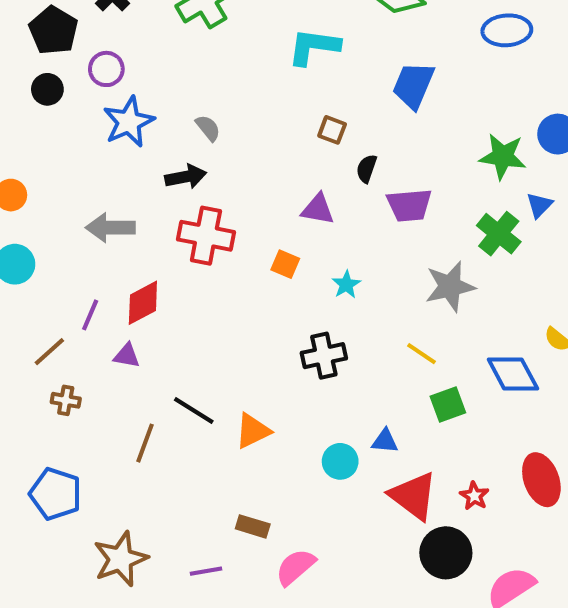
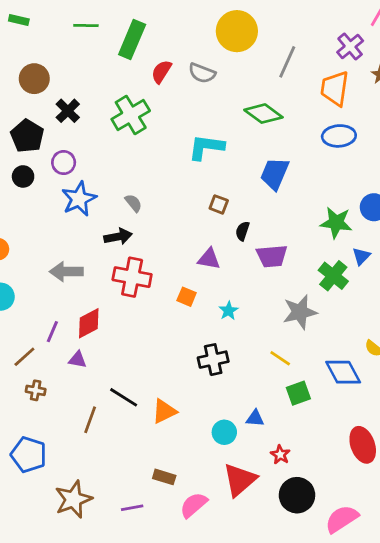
red triangle: (413, 496) -> (240, 480), moved, turned 42
red star: (474, 496) -> (280, 455), moved

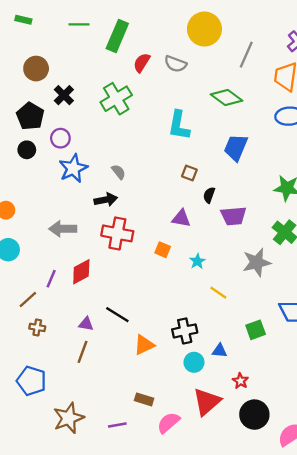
cyan L-shape: (206, 147) -> (179, 125), turned -88
yellow line: (280, 358) -> (218, 293), moved
purple triangle: (78, 360) -> (86, 324), moved
black cross: (213, 360) -> (185, 331), moved
black line: (124, 397) -> (117, 315), moved

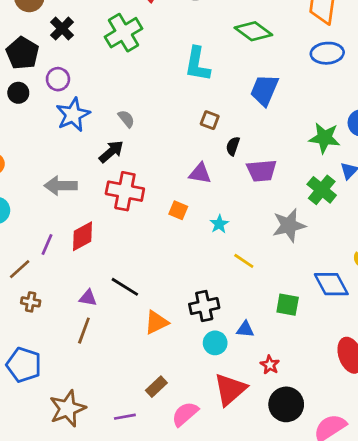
black arrow: (106, 200) -> (111, 152), turned -30
green square: (256, 330) -> (288, 305), turned 30
brown rectangle: (144, 399) -> (156, 387), turned -60

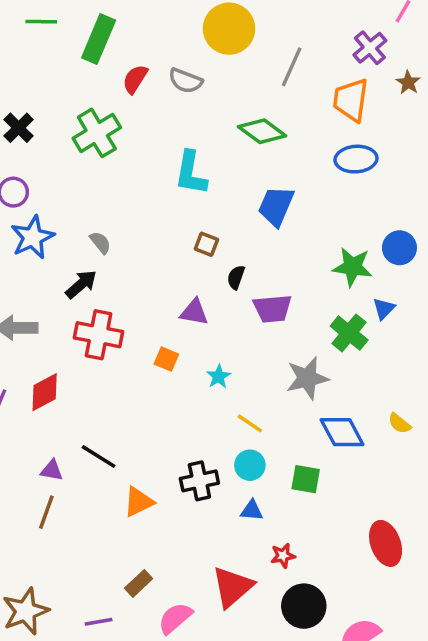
blue diamond: (331, 284) -> (342, 432), moved
cyan circle: (215, 343) -> (250, 465), moved
red star: (270, 365) -> (283, 556), turned 30

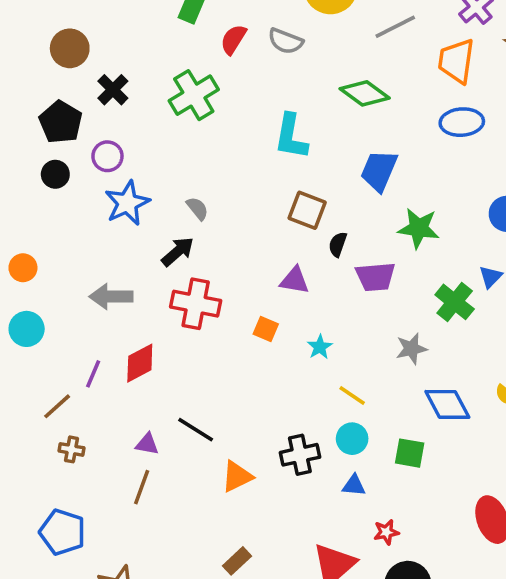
gray line: (292, 67) -> (395, 27), turned 39
brown square: (206, 244) -> (307, 210), size x1.5
green star: (353, 267) -> (419, 228), moved
gray star: (307, 378) -> (411, 349), size x0.7

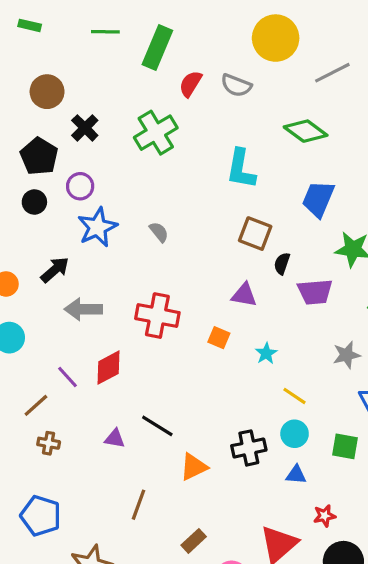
black arrow: (178, 252) -> (55, 270), moved
purple line: (93, 374) -> (68, 377), turned -65
brown line: (142, 487) -> (138, 505), moved

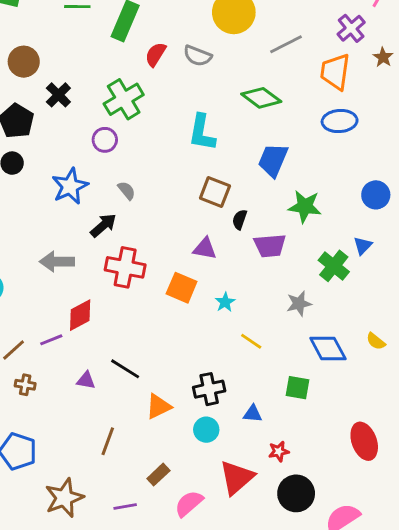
purple circle: (80, 186) -> (105, 140), moved
black arrow: (55, 270) -> (103, 225), moved
orange square: (219, 338) -> (182, 288), size x1.5
purple line: (68, 377) -> (51, 340), moved, turned -70
cyan circle: (295, 434) -> (206, 430), moved

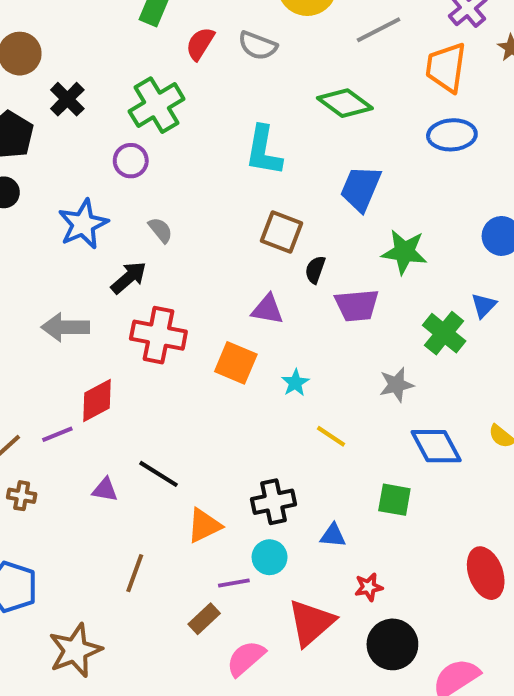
purple line: (125, 506) -> (234, 583), moved

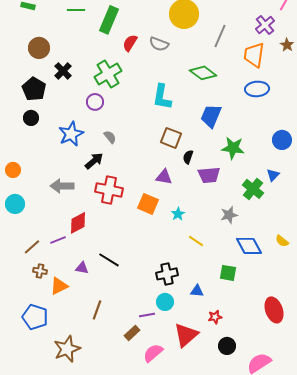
gray line: (379, 30) -> (220, 36), turned -40
orange triangle: (204, 525) -> (59, 286), moved
black circle: (392, 644) -> (227, 346), size x0.7

